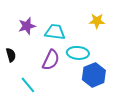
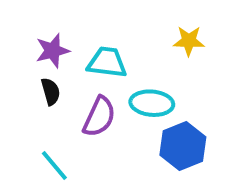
black semicircle: (11, 55) -> (51, 91), moved

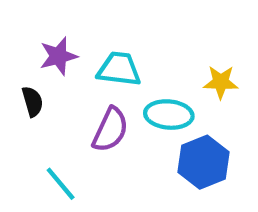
yellow star: (189, 41) -> (221, 82), moved
black semicircle: (51, 91) -> (32, 102), moved

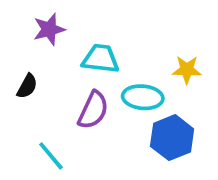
purple star: (58, 56) -> (49, 29), moved
black semicircle: (32, 102) -> (27, 86), turned 45

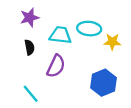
black semicircle: (27, 86) -> (29, 47), moved, turned -40
cyan ellipse: (143, 97) -> (89, 29), moved

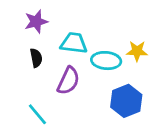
cyan ellipse: (89, 29) -> (106, 61), moved

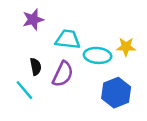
black semicircle: (36, 58) -> (36, 67), moved
cyan line: (37, 114) -> (24, 90), moved

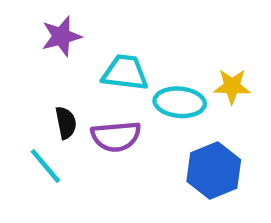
purple semicircle: (63, 74) -> (116, 136), turned 60

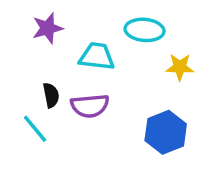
cyan ellipse: (180, 102) -> (145, 30), moved

